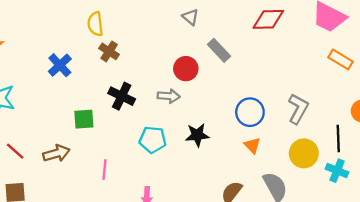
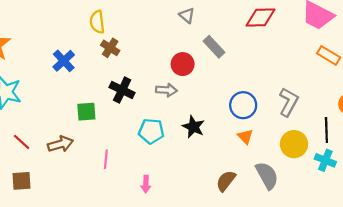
black star: (197, 135) -> (193, 127), turned 30

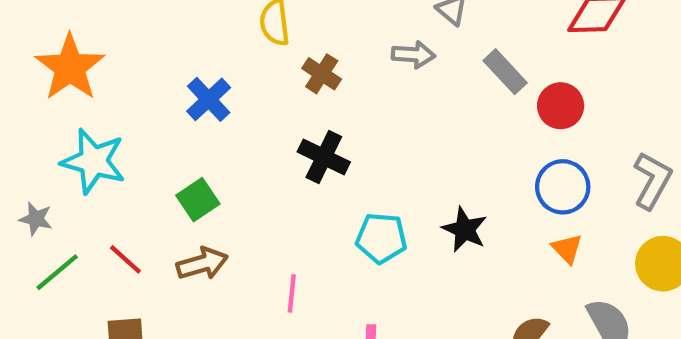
brown cross: (110, 48) -> (322, 74), moved
red circle: (183, 64) -> (561, 106), moved
gray arrow: (166, 90) -> (413, 55), moved
green square: (86, 112) -> (198, 200), moved, turned -30

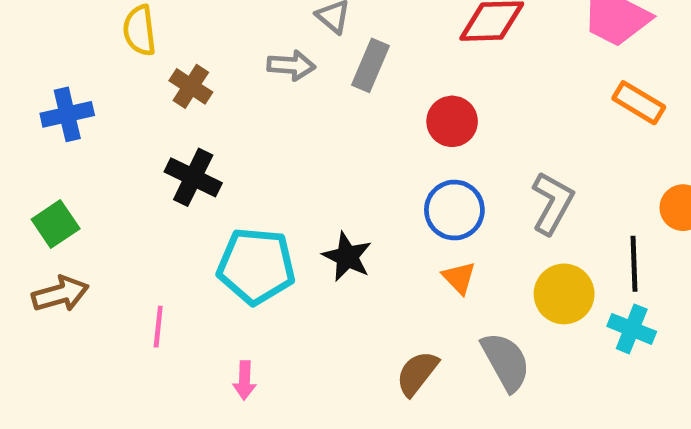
gray rectangle: (505, 72) -> (370, 65), moved, turned 66
blue cross: (209, 99) -> (67, 114), turned 30
cyan pentagon: (381, 238) -> (256, 266), size x1.4

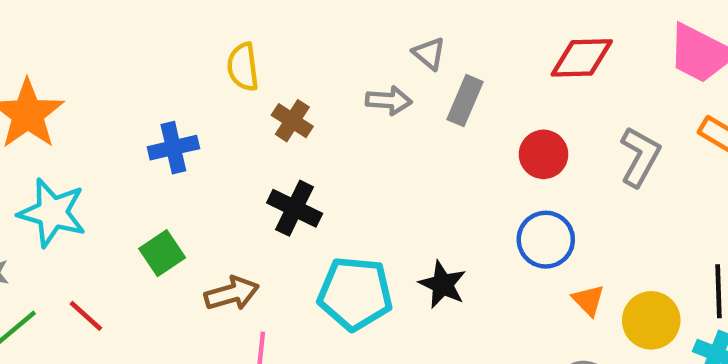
gray L-shape: (552, 203) -> (640, 157), moved
orange triangle: (459, 278) -> (588, 300), moved
brown arrow: (60, 294) -> (232, 293), moved

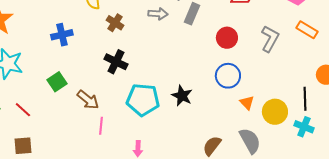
brown arrow: (232, 293) -> (88, 100), turned 55

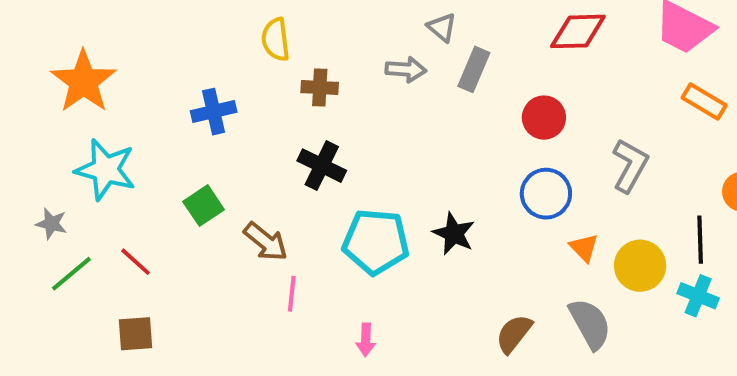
brown cross: (115, 23) -> (320, 87), turned -30
gray L-shape: (270, 39) -> (630, 166), moved

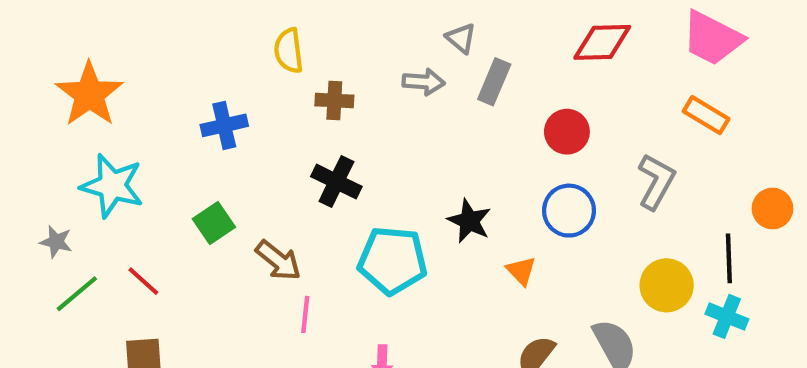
orange rectangle: (704, 102) -> (706, 115), moved
black star: (454, 234) -> (469, 221), moved
orange triangle: (584, 248) -> (521, 271), moved

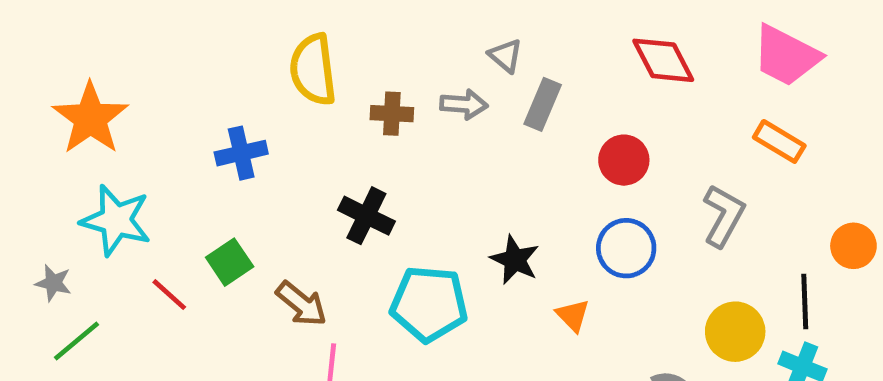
red diamond: (602, 42) -> (663, 60), turned 64
yellow semicircle: (289, 51) -> (313, 70), size x1.4
brown cross: (334, 101) -> (392, 114), moved
red line: (143, 281) -> (169, 295), moved

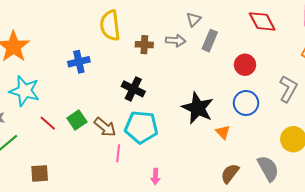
gray triangle: (506, 56) -> (194, 19), turned 35
black star: (515, 260) -> (198, 108), size x1.5
green square: (230, 262) -> (77, 120), moved
cyan pentagon: (429, 304) -> (141, 127), moved

